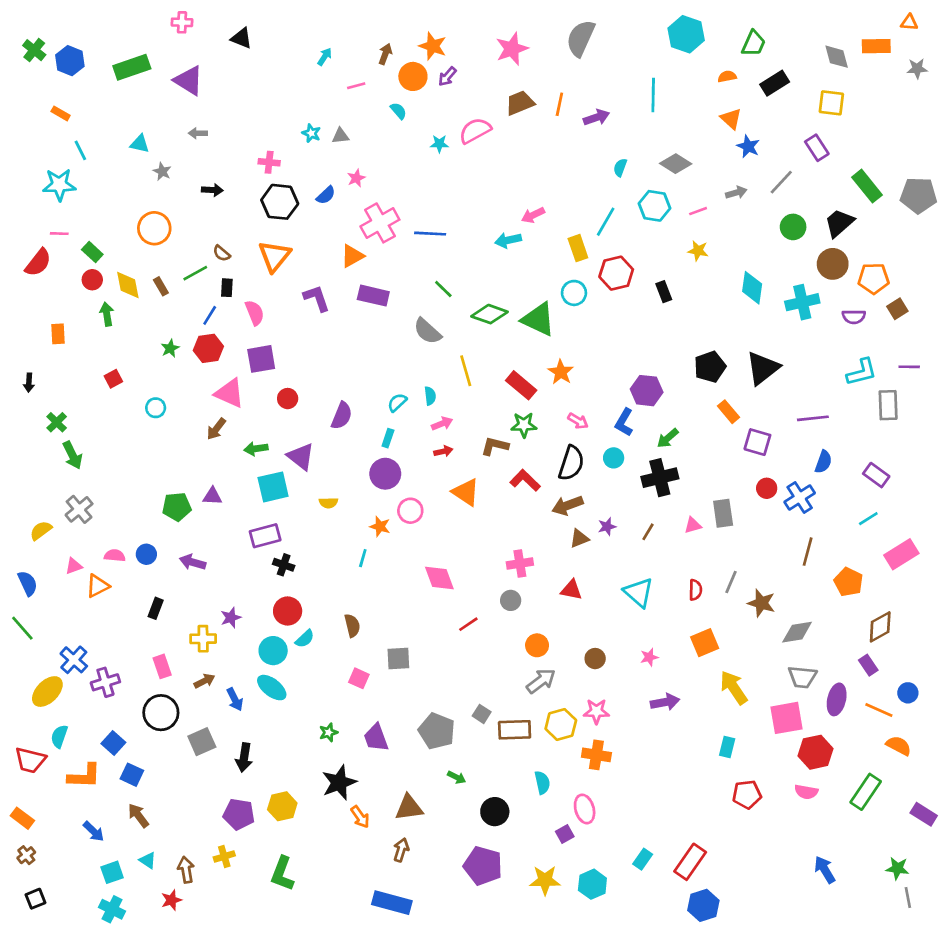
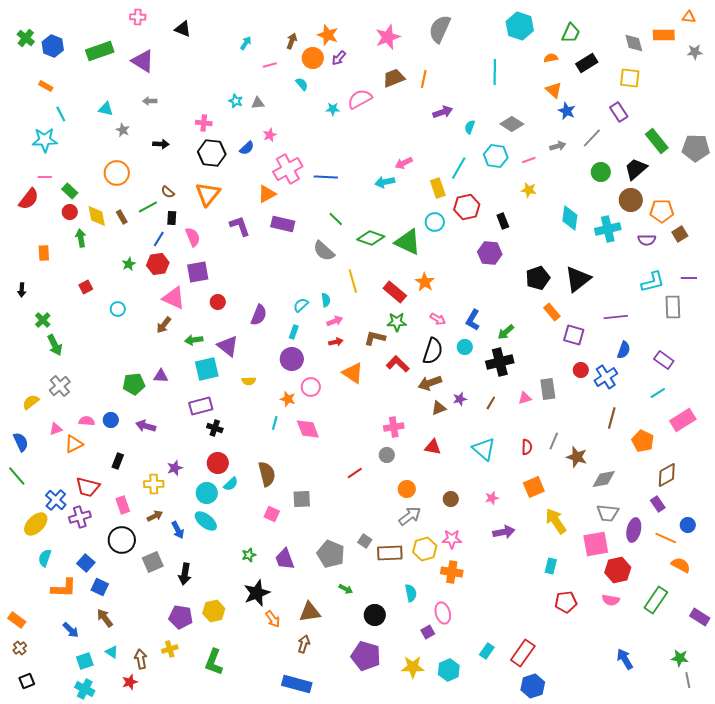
purple arrow: (596, 117) -> (443, 112), moved
purple hexagon: (647, 391) -> (490, 253), moved
pink diamond: (439, 578) -> (308, 429), moved
brown semicircle: (352, 626) -> (267, 474), size x1.4
red trapezoid: (30, 760) -> (88, 487), moved

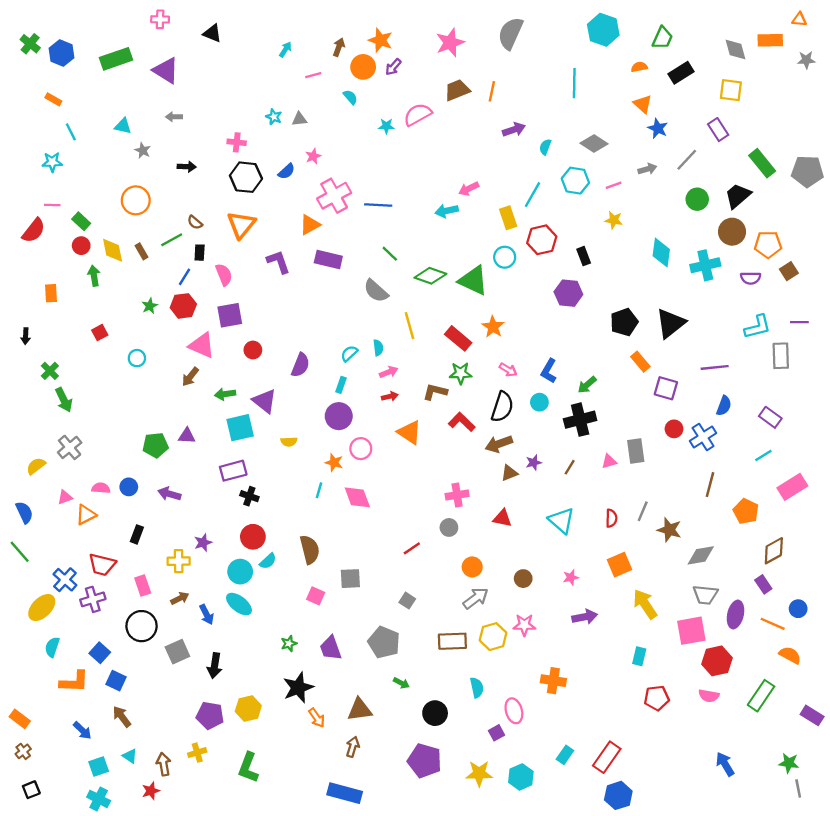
cyan star: (45, 140) -> (52, 162), size x0.7
gray square: (365, 541) -> (407, 601), moved
orange cross: (452, 572) -> (553, 681), moved

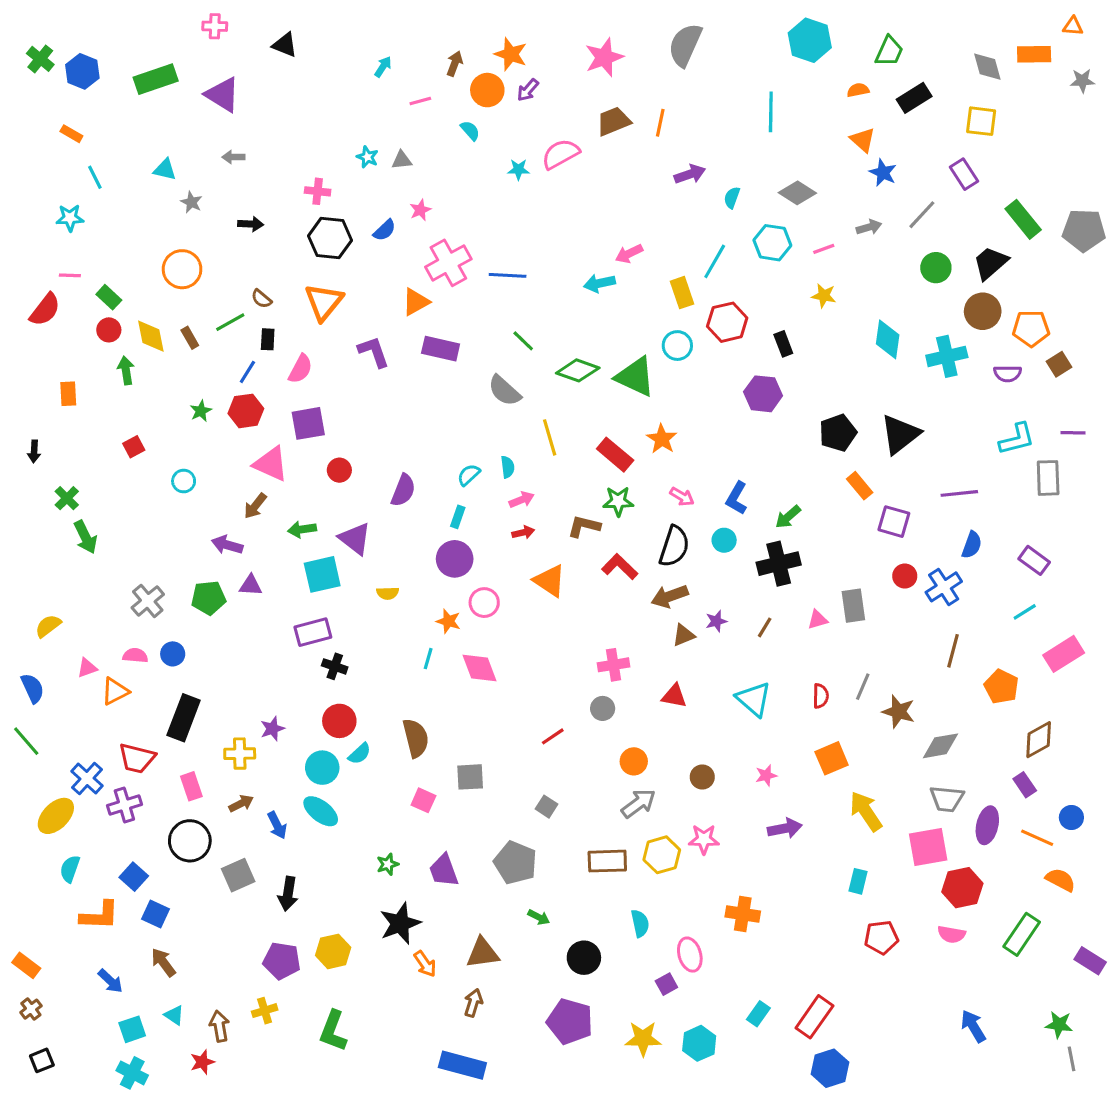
pink semicircle: (224, 275) -> (300, 369), turned 50
gray cross: (70, 447) -> (148, 601), moved
purple arrow: (169, 494) -> (227, 545), moved
black rectangle: (137, 534) -> (184, 718), size x1.8

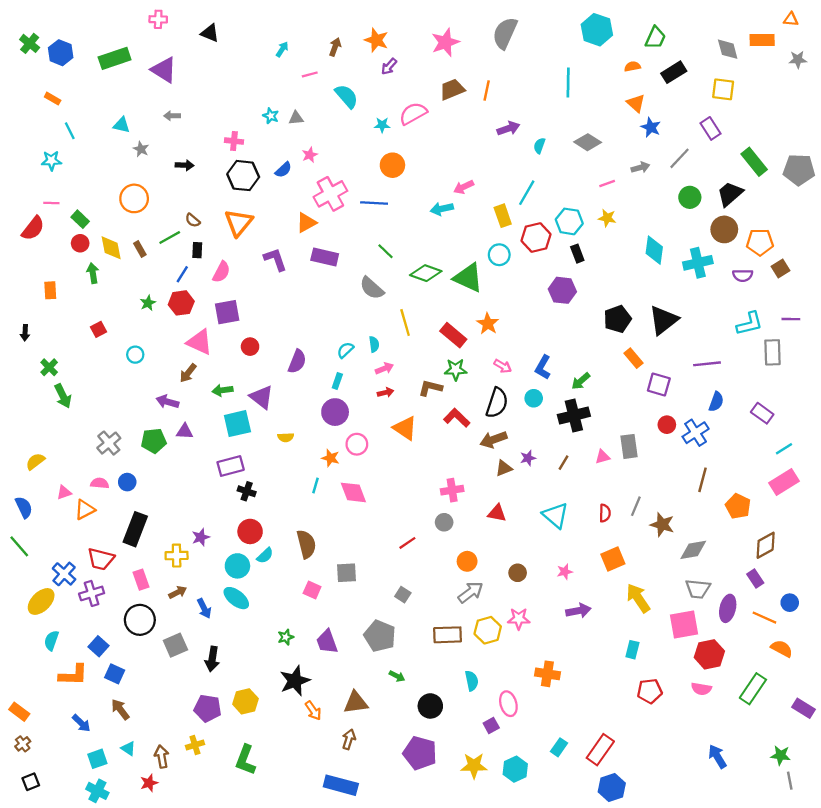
orange circle: (487, 90) -> (392, 165), moved
cyan semicircle: (470, 131) -> (347, 96), size x1.6
cyan hexagon: (772, 243) -> (569, 221), moved
cyan line: (1025, 612) -> (784, 449), moved

